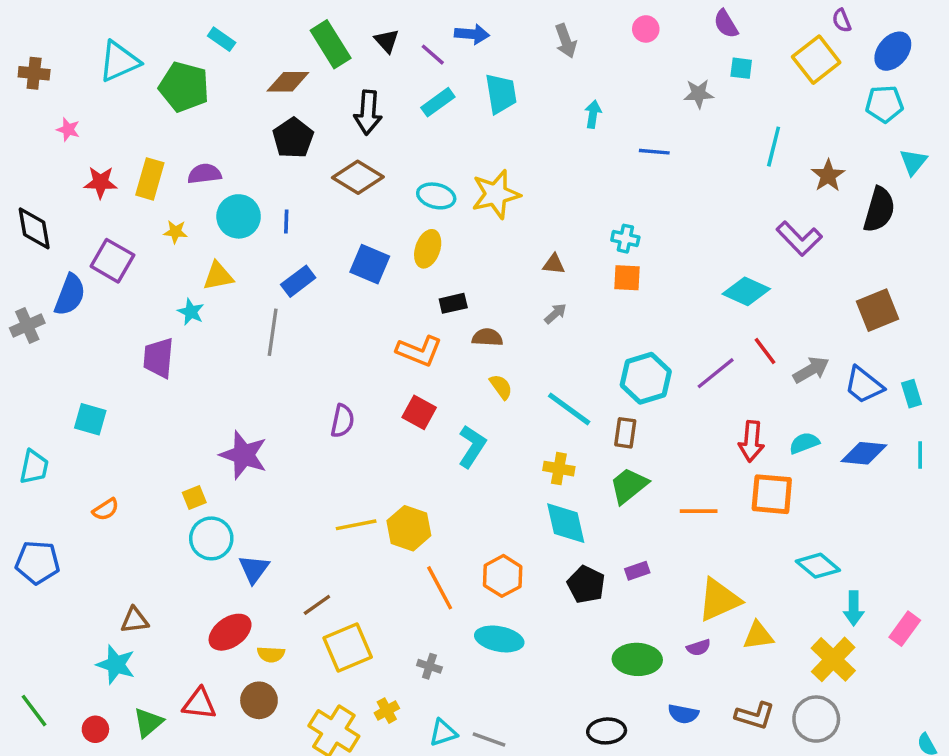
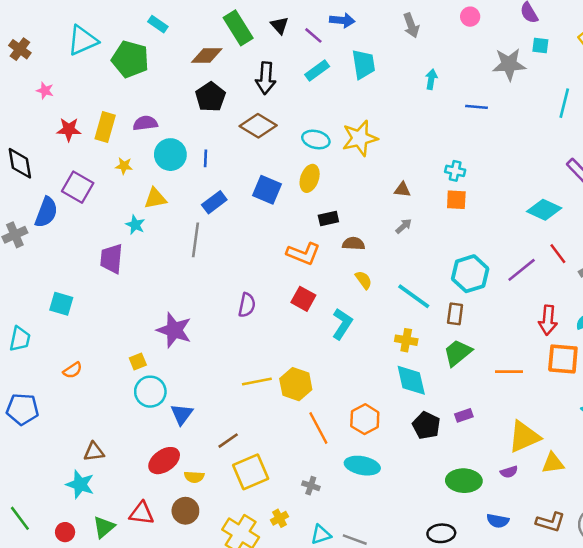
brown cross: (34, 73) -> (20, 49), turned 30
gray star: (699, 94) -> (509, 64), size x1.5

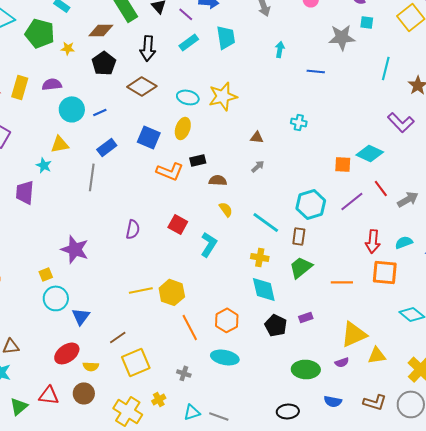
blue line: (205, 158) -> (100, 112), turned 64
yellow star: (124, 166) -> (68, 48), moved
orange square: (456, 200) -> (343, 164), moved
orange L-shape: (303, 254) -> (170, 171), moved

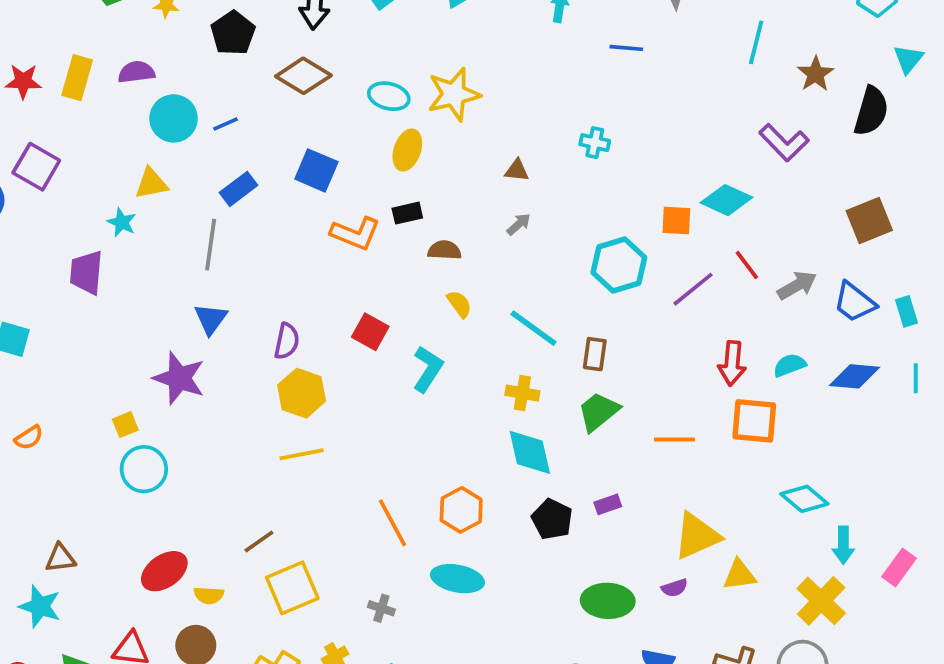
yellow ellipse: (183, 128) -> (407, 150), moved
cyan hexagon: (311, 204) -> (619, 265), moved
yellow hexagon: (172, 292) -> (302, 393), moved
blue triangle: (81, 316) -> (211, 319), moved

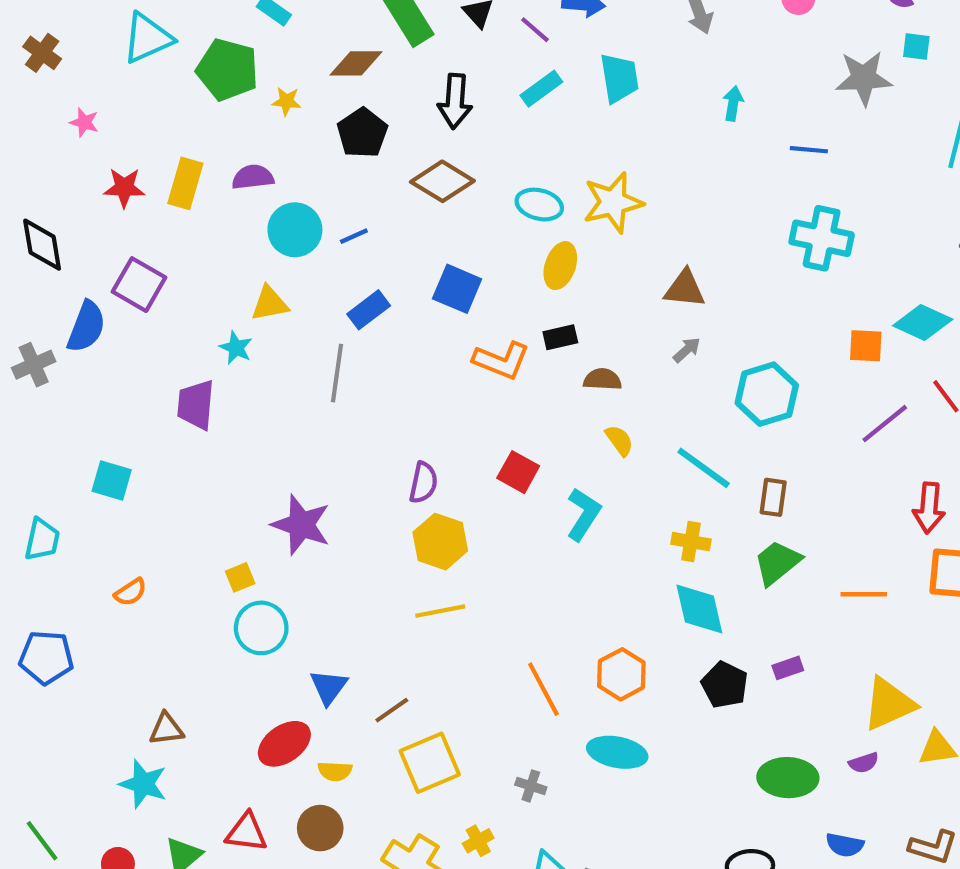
cyan cross: (595, 143) -> (822, 238), moved, size x1.8
brown triangle: (517, 170) -> (685, 289), size x1.5
cyan hexagon: (619, 265) -> (767, 394), moved
blue triangle: (211, 319) -> (329, 687), moved

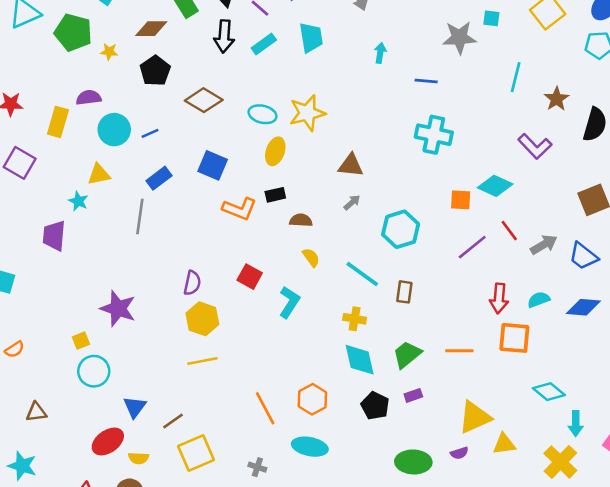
black arrow: (455, 101) -> (224, 36), moved
yellow rectangle: (185, 183) -> (58, 122), moved
green trapezoid: (777, 563) -> (407, 355), moved
brown triangle: (166, 729) -> (36, 412), moved

